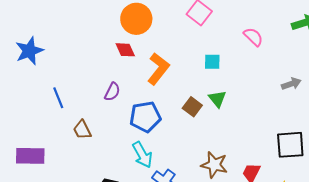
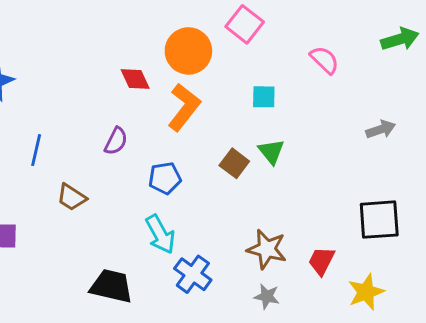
orange circle: (136, 19) -> (188, 51), moved
blue line: (58, 98) -> (36, 150), turned 35
blue pentagon: (145, 117) -> (165, 178), size x0.7
brown trapezoid: (82, 130) -> (72, 197), turned -30

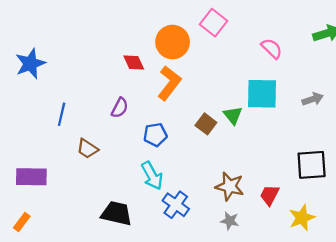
cyan square: (264, 97) -> (262, 94), moved, size x1.8

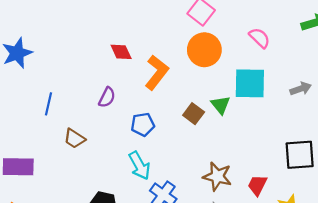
orange circle: (173, 42) -> (204, 50), moved

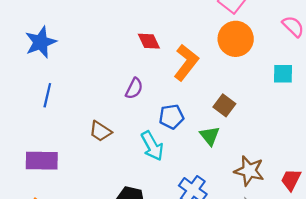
cyan square: (250, 83) -> (283, 74), size x0.6
blue line: (49, 104) -> (47, 95), moved
green triangle: (221, 105) -> (210, 136), moved
cyan arrow: (139, 166) -> (152, 146), moved

